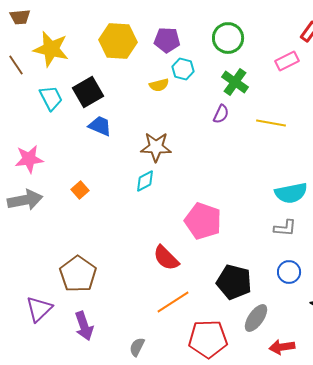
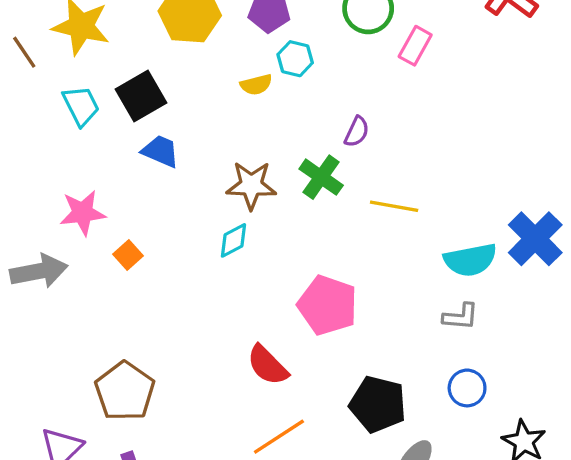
pink rectangle: (287, 61) -> (415, 46), moved, turned -35
green cross: (235, 82) -> (321, 177), moved
yellow line: (271, 123) -> (394, 206), moved
pink star: (29, 159) -> (83, 213), moved

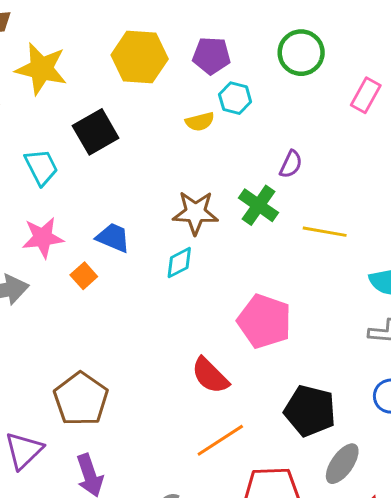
pink rectangle: (415, 46) -> (366, 95), moved
cyan trapezoid: (81, 106) -> (41, 167), moved
blue trapezoid: (160, 151) -> (113, 238), moved

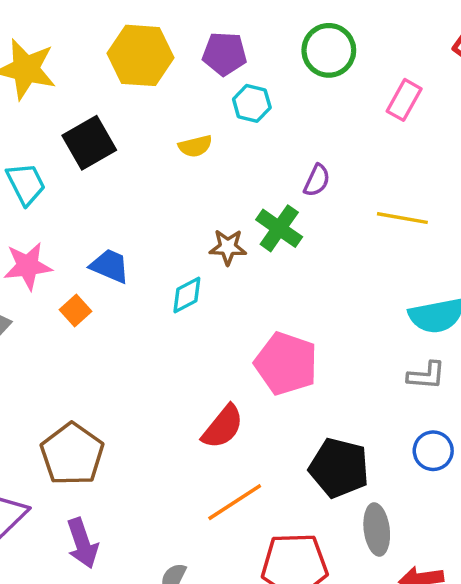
yellow semicircle: (200, 122) -> (195, 146), moved
brown star: (195, 213) -> (228, 247), moved, size x0.7
yellow line: (325, 232) -> (402, 218), moved
red semicircle: (210, 376) -> (223, 427), turned -96
gray ellipse: (342, 464) -> (377, 529), turned -42

